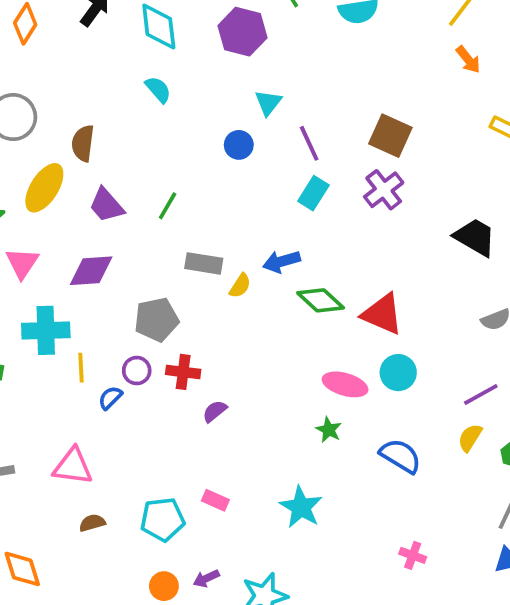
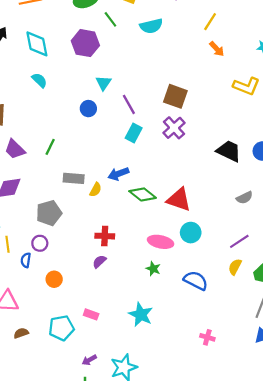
red cross: (183, 372) -> (105, 236), moved
blue semicircle: (110, 398) -> (26, 260), turned -32
purple semicircle: (215, 411) -> (99, 262), moved
orange circle: (164, 586) -> (54, 279), moved

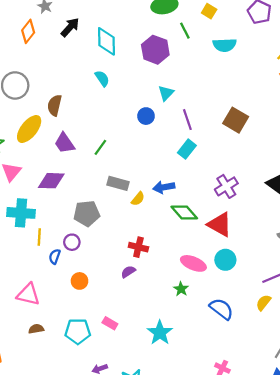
purple cross: (174, 128) -> (226, 186), moved

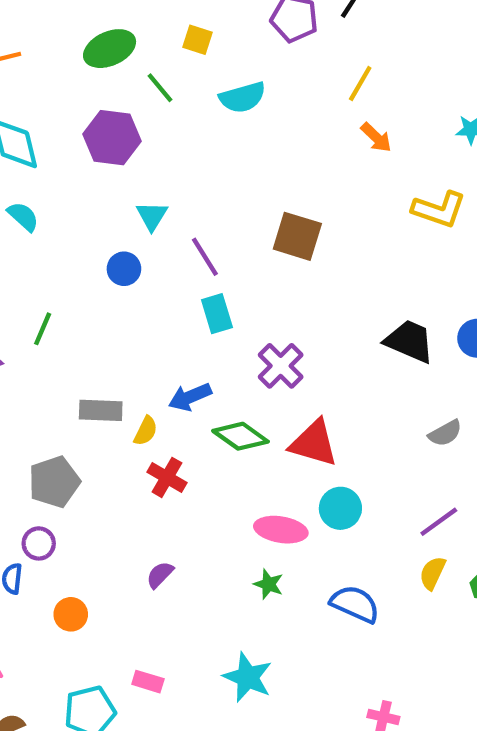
green line: (100, 147) -> (43, 329), moved
cyan rectangle: (187, 149) -> (217, 314), turned -42
purple cross: (226, 186) -> (281, 366), moved
red cross: (138, 247) -> (167, 477), moved, turned 30

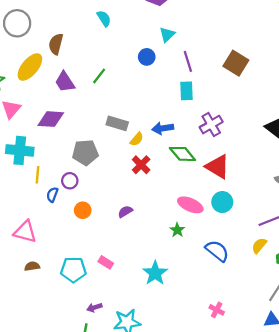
orange circle: (71, 614) -> (83, 210), moved

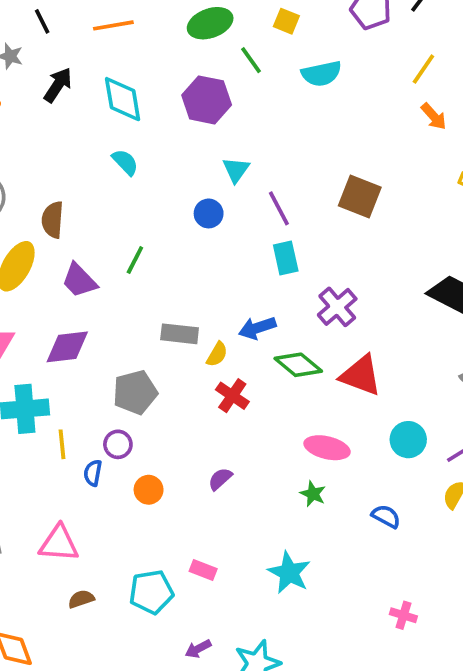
cyan circle: (222, 202) -> (408, 440), moved
blue semicircle: (217, 251) -> (386, 516), size x0.7

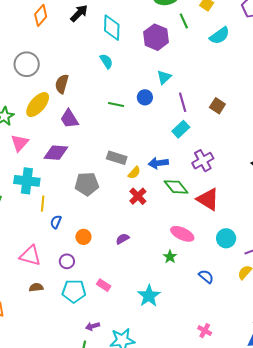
cyan semicircle: (321, 74) -> (220, 36), turned -35
brown square: (360, 197) -> (217, 106), moved, size x0.7
cyan rectangle: (286, 258) -> (181, 129), turned 48
green line: (135, 260) -> (116, 104), moved, turned 63
purple circle: (118, 444) -> (67, 261), moved

